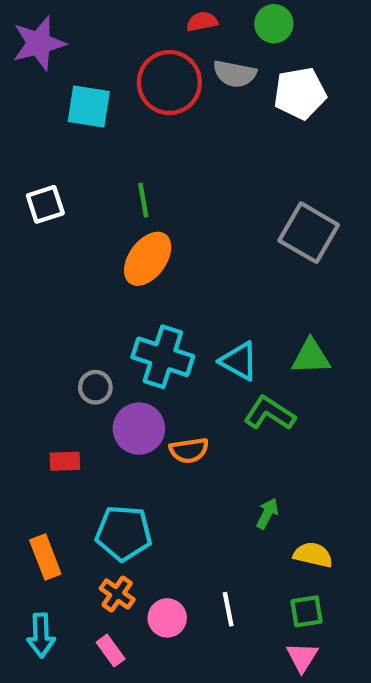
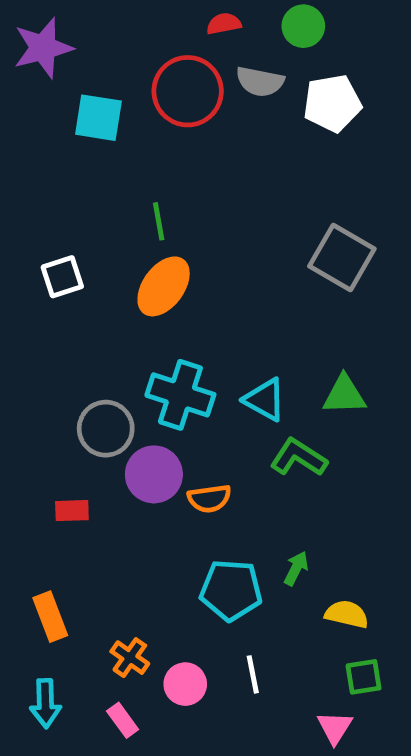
white square: (45, 204) -> (62, 277), moved
gray circle: (95, 387) -> (106, 429), size x1.5
cyan pentagon: (124, 533) -> (231, 590), moved
green square: (306, 611) -> (364, 677), moved

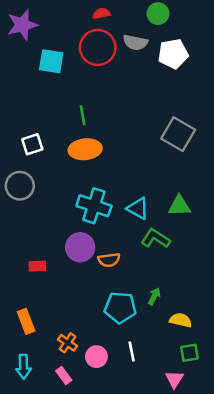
red semicircle: (224, 24) -> (101, 14), moved
orange ellipse: (164, 286) -> (85, 149), turned 48
gray circle: (106, 429) -> (20, 186), moved

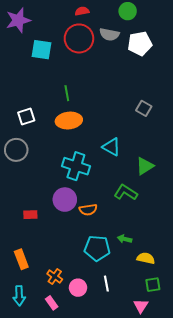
gray square: (178, 134) -> (144, 108), size x0.6
green triangle: (179, 206) -> (145, 166), turned -30
cyan triangle: (138, 208) -> (111, 147), moved
green arrow: (154, 296) -> (125, 239), turned -104

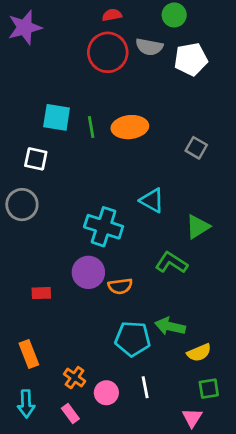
cyan square: (42, 50) -> (57, 117), moved
white square: (26, 116) -> (36, 159), turned 30
orange ellipse: (69, 121) -> (130, 127), moved
green arrow: (125, 239) -> (170, 326), size x1.5
yellow semicircle: (146, 258) -> (199, 353), turned 144

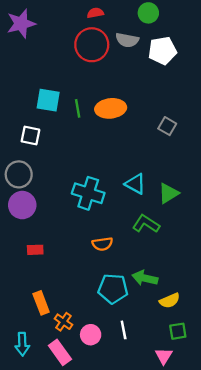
cyan triangle: (152, 200) -> (135, 184), moved
purple circle: (88, 272) -> (22, 205), moved
orange rectangle: (29, 354) -> (41, 303), moved
pink rectangle: (70, 413) -> (60, 352), size x1.5

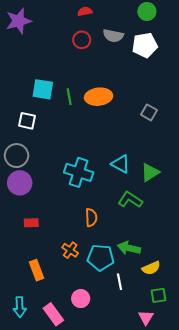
green circle: (148, 13) -> (147, 11), moved
red circle: (92, 45) -> (82, 40), size x0.6
orange semicircle: (102, 244) -> (91, 218), turned -84
orange cross: (63, 322) -> (70, 250), moved
white line: (124, 330) -> (120, 282), moved

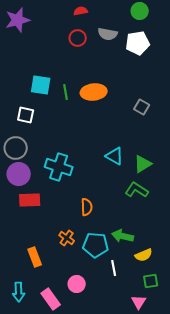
cyan cross: (79, 172) -> (59, 167), moved
green L-shape: (130, 200) -> (137, 190), moved
red rectangle: (31, 223) -> (30, 200), moved, size x1.5

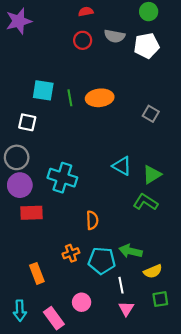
orange cross: (67, 238) -> (71, 253), turned 35
pink triangle: (139, 302) -> (126, 309), moved

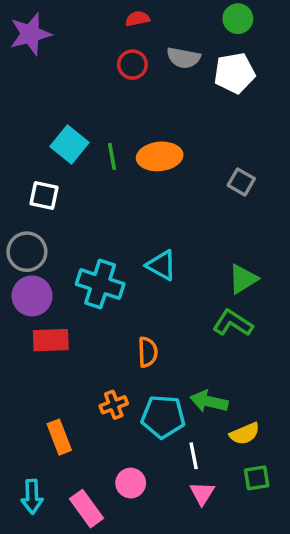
cyan square: (43, 90) -> (69, 145), turned 30
cyan triangle: (122, 166) -> (161, 265), moved

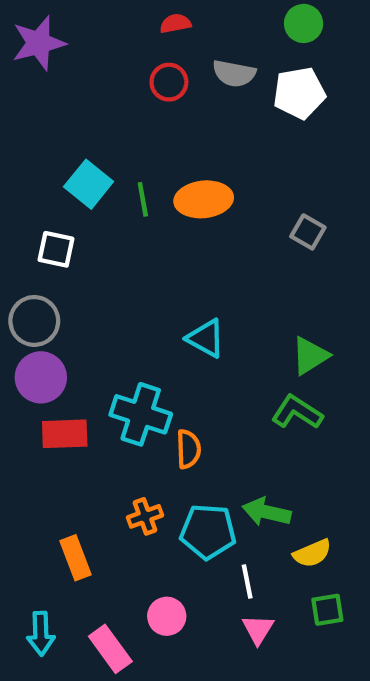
cyan cross: (100, 284) -> (141, 414), moved

